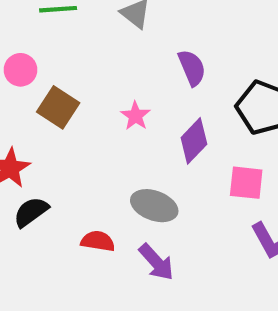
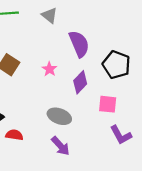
purple semicircle: (192, 68) -> (79, 44), size x1.4
red semicircle: (98, 241) -> (14, 135), moved

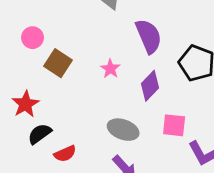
pink square: (108, 104) -> (174, 125), moved
red semicircle: (14, 135) -> (65, 154), turned 147

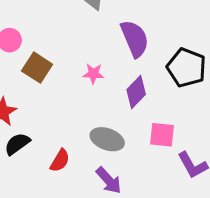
pink star: (110, 69) -> (93, 74), turned -30
red semicircle: (65, 154) -> (60, 161), moved, turned -35

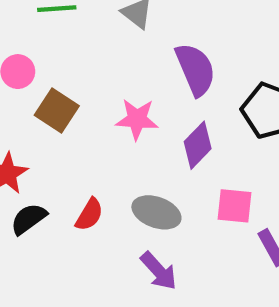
pink star: (93, 74) -> (137, 119), size x1.4
red semicircle: (60, 161) -> (89, 215), moved

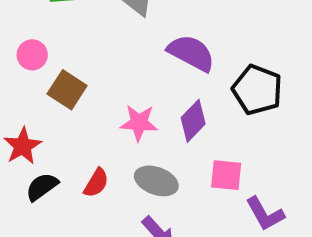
purple semicircle: (195, 69) -> (191, 53), turned -39
pink star: (137, 119) -> (139, 123), moved

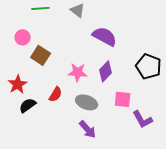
black pentagon: (257, 90) -> (149, 66), moved
red semicircle: (96, 183) -> (56, 94), moved

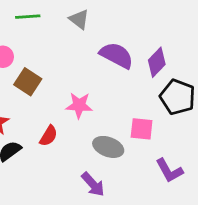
purple diamond: (106, 71) -> (157, 62), moved
pink square: (123, 99) -> (142, 129), moved
gray ellipse: (87, 102) -> (108, 147), moved

